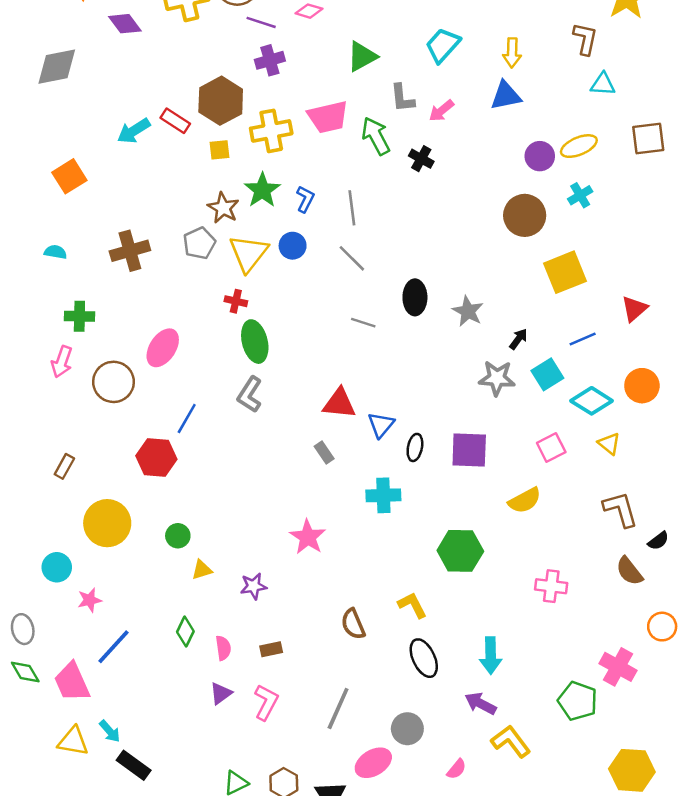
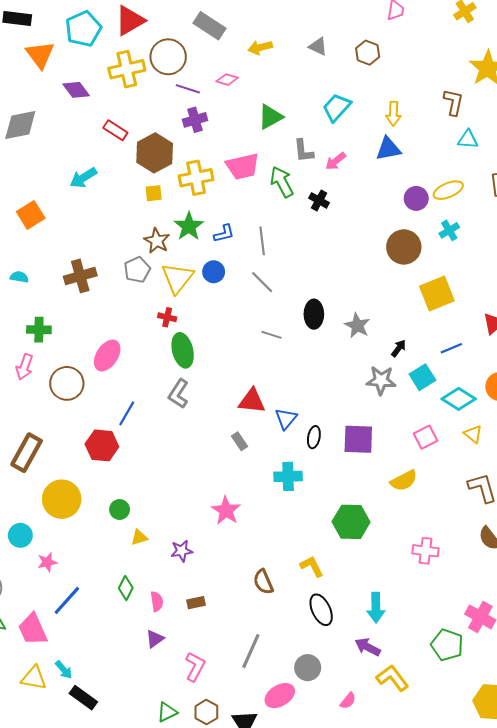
red rectangle: (175, 121) -> (115, 130), moved
blue L-shape: (305, 199) -> (224, 234), turned 50
brown rectangle: (64, 466) -> (27, 453), size x1.8
pink L-shape: (266, 702) -> (195, 667), moved

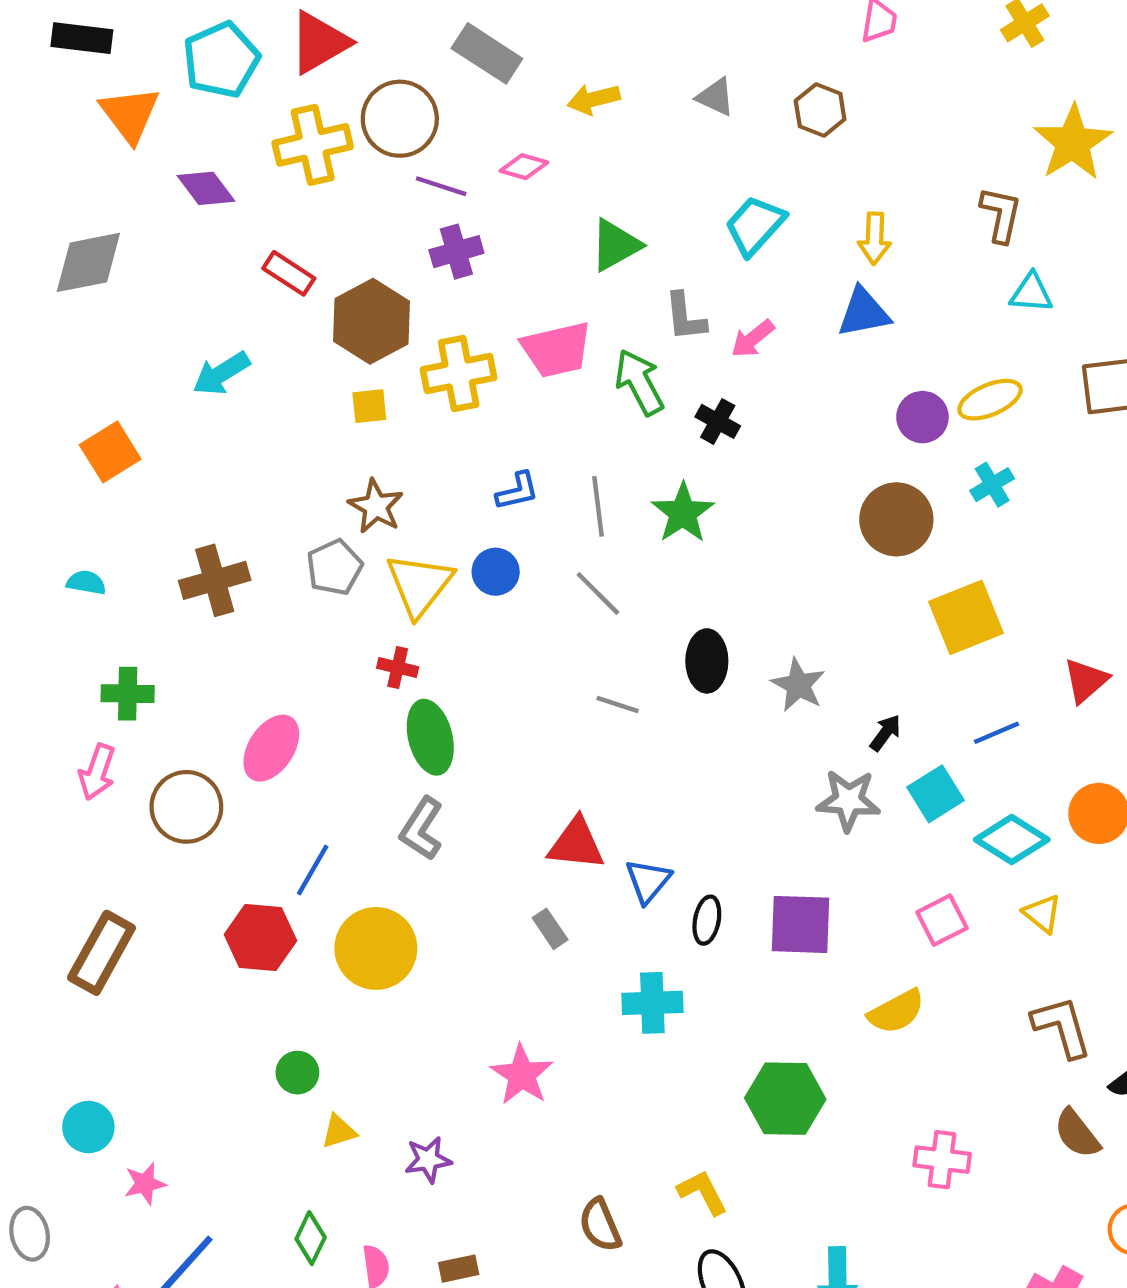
green star: (189, 226) -> (683, 513), moved
yellow circle: (62, 499) -> (376, 948), moved

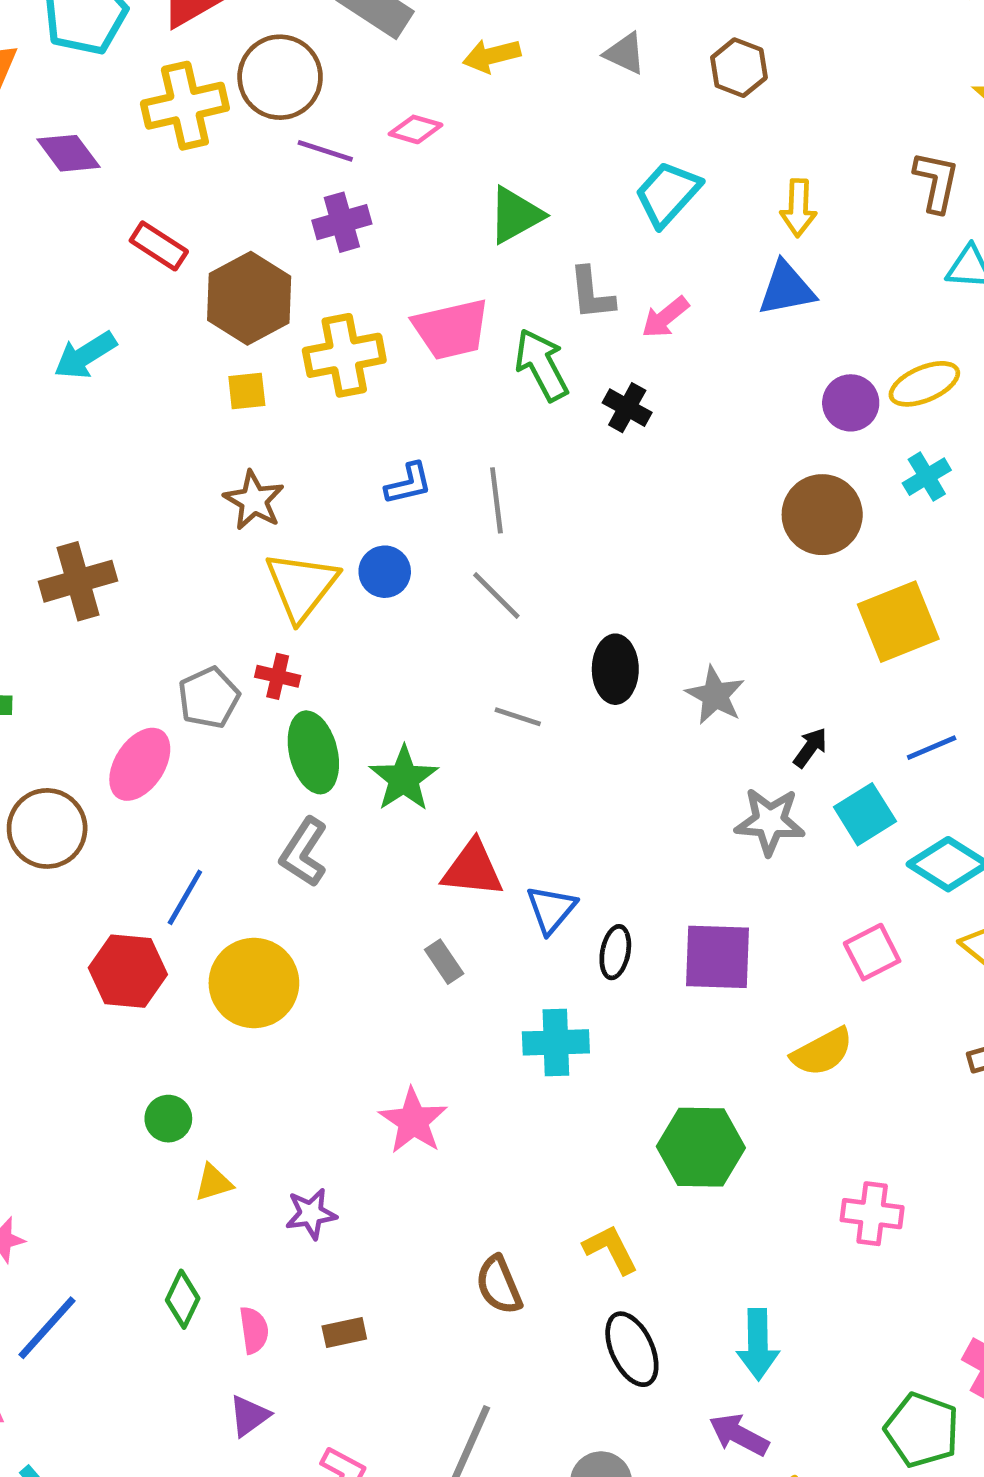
green star: (683, 513) -> (404, 779), moved
gray pentagon: (334, 567) -> (209, 698), moved

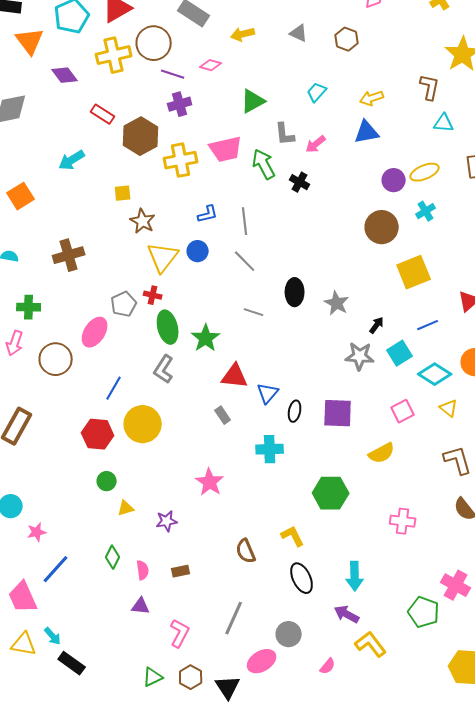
cyan trapezoid: (668, 194) -> (317, 92), size x0.7
yellow arrow: (798, 208) -> (372, 98), turned 70
yellow square: (247, 391) -> (123, 193), moved
red hexagon: (128, 971) -> (98, 434), moved
purple triangle: (249, 1416) -> (141, 606), turned 42

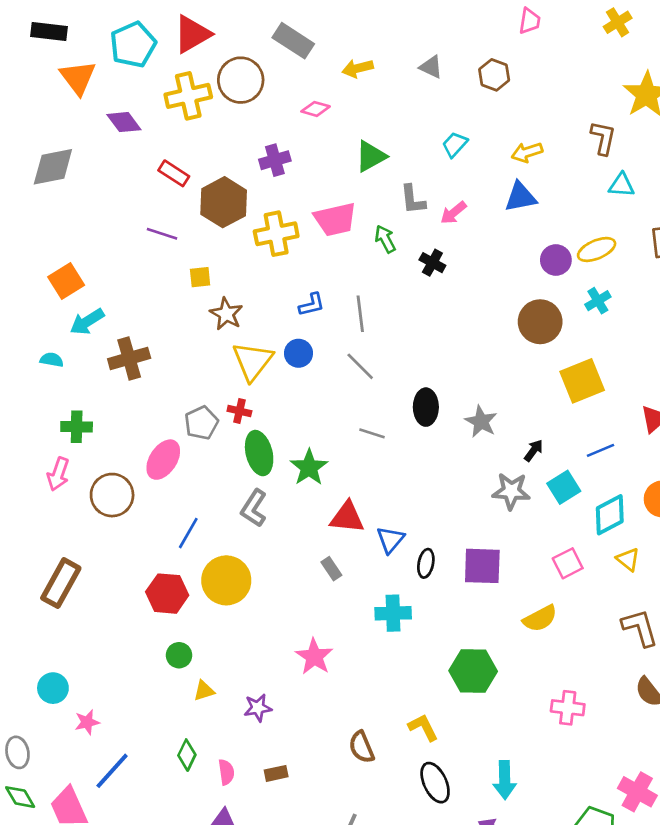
purple line: (173, 74) -> (162, 234), moved
cyan arrow: (72, 160) -> (87, 322), moved
green arrow: (264, 164) -> (385, 239), size x0.7
cyan diamond: (435, 374) -> (610, 515), turned -60

